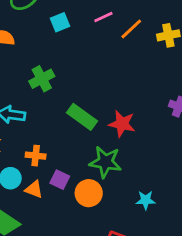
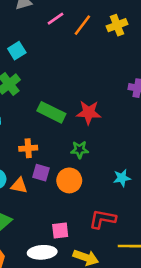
cyan square: (60, 22) -> (17, 51), moved
orange cross: (36, 156) -> (28, 148), moved
green star: (105, 162) -> (80, 150), size x0.6

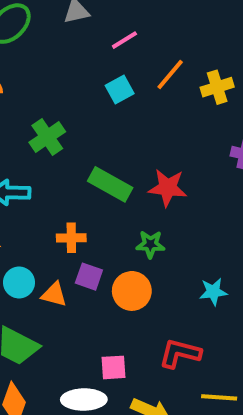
orange line: (82, 25) -> (170, 75), moved
yellow cross: (117, 25) -> (217, 87), moved
cyan square: (17, 51) -> (120, 89), moved

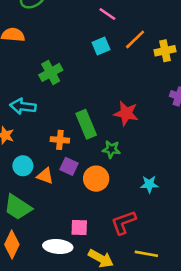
pink line: (124, 40) -> (107, 14), turned 60
green rectangle: (110, 184) -> (86, 124), moved, turned 32
red L-shape: (180, 353) -> (124, 222), turned -40

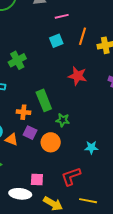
pink line: (107, 14) -> (62, 16), turned -48
orange line: (135, 39) -> (83, 36), turned -30
red star: (126, 113) -> (78, 76), moved

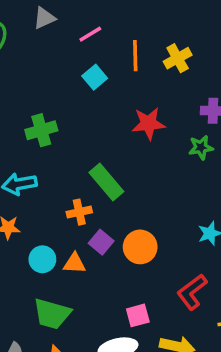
green cross: (17, 60) -> (41, 130), turned 30
green star: (63, 120) -> (201, 147), moved
purple square: (30, 133) -> (101, 242), turned 32

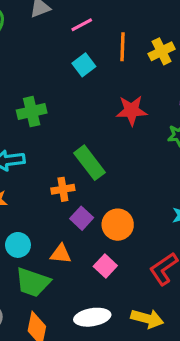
cyan circle: (42, 259) -> (18, 245), moved
orange triangle: (74, 263) -> (61, 254), moved
pink square: (138, 315) -> (105, 266), moved, turned -35

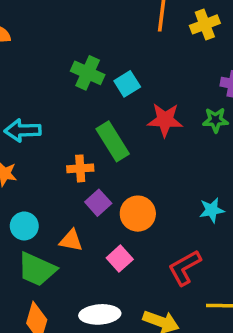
cyan square: (84, 65) -> (127, 84), moved
red star: (131, 110) -> (165, 120), moved
green cross: (32, 112) -> (88, 73), moved, turned 32

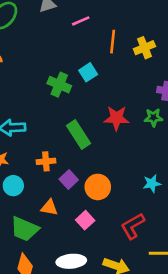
cyan square: (127, 84) -> (88, 72), moved
orange cross: (80, 168) -> (46, 161), moved
cyan circle: (24, 226) -> (13, 186), moved

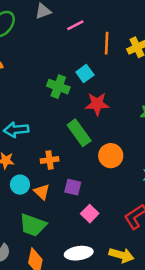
red star: (117, 118) -> (97, 104), moved
purple square: (69, 179) -> (73, 187), moved, turned -30
orange circle: (98, 187) -> (111, 156), moved
orange triangle: (49, 208) -> (42, 192), moved, turned 36

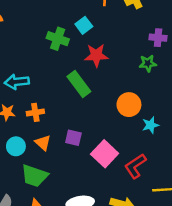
orange circle: (111, 156) -> (129, 105), moved
orange cross: (50, 160) -> (35, 112), moved
cyan circle: (20, 185) -> (16, 146), moved
pink square: (90, 214) -> (105, 154), moved, size x1.5

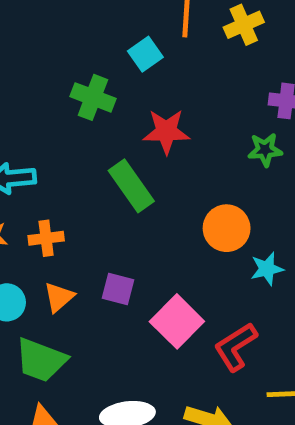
cyan square: (84, 25) -> (145, 54), moved
orange triangle: (43, 143) -> (59, 297), turned 35

